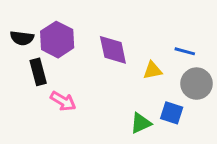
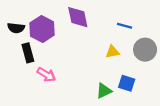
purple diamond: (113, 50) -> (78, 17), moved
blue line: (185, 51) -> (124, 26), moved
gray circle: (196, 84) -> (145, 50), moved

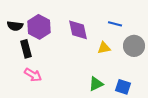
purple diamond: (78, 17) -> (78, 30), moved
pink arrow: (46, 75) -> (33, 75), moved
blue square: (127, 83) -> (123, 87), moved

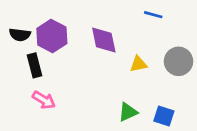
blue line: (115, 24) -> (153, 15), moved

